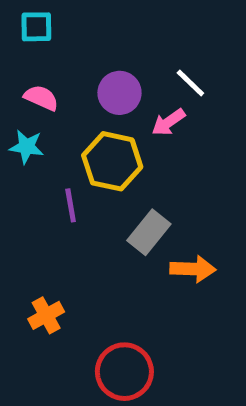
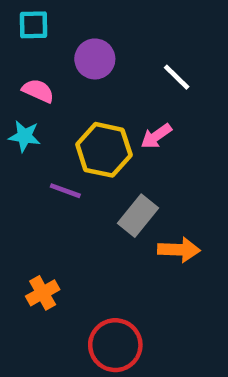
purple circle: (120, 93) -> (95, 59), moved
pink arrow: (168, 122) -> (156, 136), moved
purple line: (71, 205) -> (65, 191), turned -60

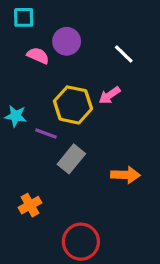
pink semicircle: (38, 91) -> (38, 56), moved
cyan star: (24, 136) -> (16, 116), moved
gray rectangle: (138, 216) -> (71, 159), moved

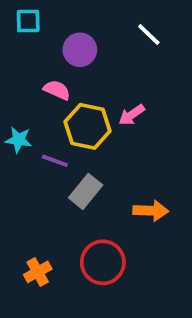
white line: (124, 54) -> (149, 34), moved
pink semicircle: (38, 56) -> (57, 90), moved
orange cross: (30, 205) -> (38, 272), moved
red circle: (81, 242) -> (103, 262), moved

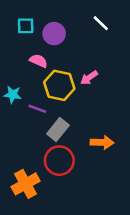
cyan square: (28, 21) -> (26, 26), moved
red circle: (103, 262) -> (59, 161), moved
orange cross: (38, 272) -> (26, 184), size x1.5

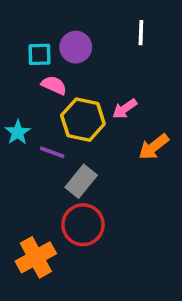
white line: (101, 23) -> (141, 33), turned 48
cyan square: (26, 26) -> (39, 54), moved
cyan star: (13, 94) -> (18, 132), turned 30
orange arrow: (102, 142) -> (154, 147), moved, turned 140

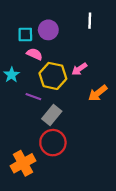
cyan star: (18, 132) -> (12, 75), moved

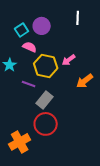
cyan square: (25, 35) -> (22, 30), turned -32

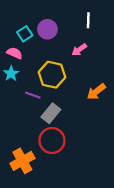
pink semicircle: (30, 47) -> (15, 53), moved
pink arrow: (69, 60) -> (79, 50), moved

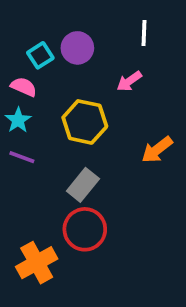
purple line: (33, 95) -> (22, 157), moved

